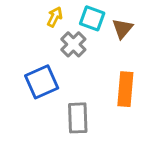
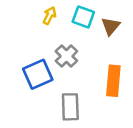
gray cross: (73, 44) -> (66, 56), moved

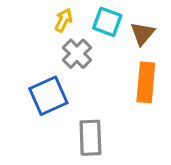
gray cross: (66, 56) -> (77, 54), moved
orange rectangle: (113, 81) -> (146, 82), moved

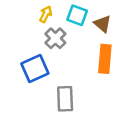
brown triangle: (142, 34) -> (103, 24), turned -30

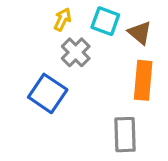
blue square: (35, 69) -> (48, 93), turned -32
gray rectangle: (65, 99) -> (125, 135), moved

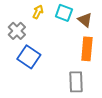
gray cross: (76, 52) -> (17, 31), moved

